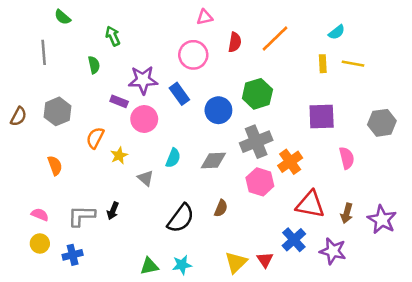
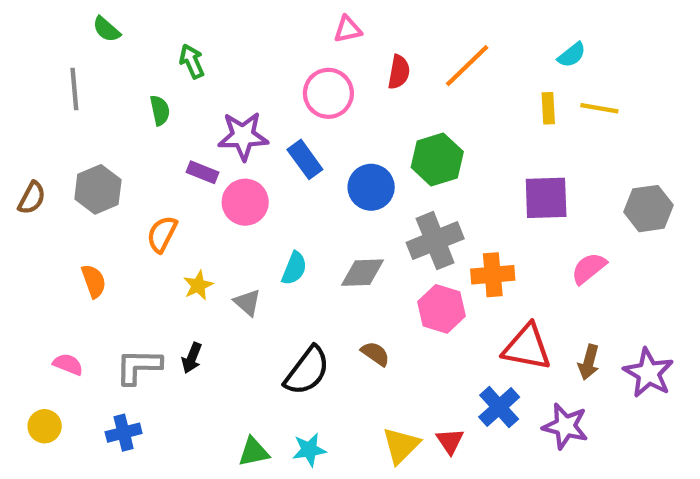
yellow star: (119, 155) -> (198, 285), moved
pink semicircle: (347, 158) -> (589, 268), turned -115
orange cross: (290, 162) -> (493, 275), turned 30
brown semicircle: (221, 208) -> (375, 354), turned -78
yellow circle: (40, 243) -> (45, 426), moved

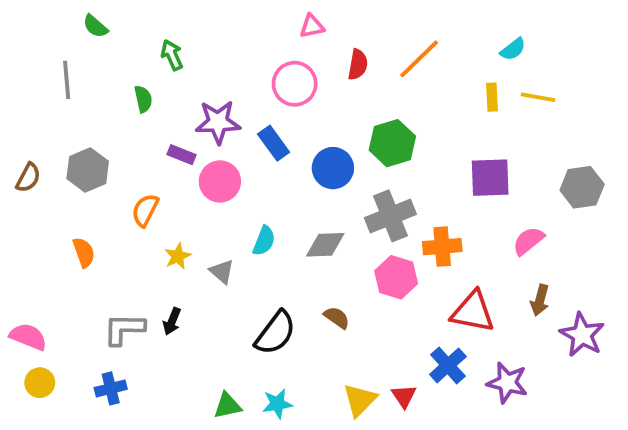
brown arrow: (589, 362) -> (540, 300), moved
pink semicircle: (68, 364) -> (28, 337), moved, size x1.4

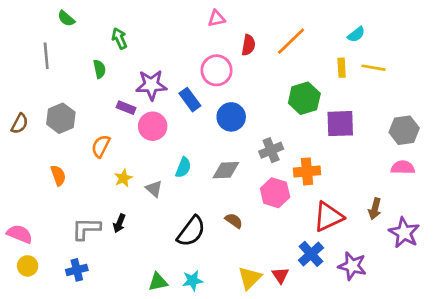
pink circle: (295, 84) -> (217, 70), moved
green hexagon: (392, 143) -> (304, 98), moved
gray cross: (390, 216) -> (271, 150), size x0.7
pink semicircle: (528, 241) -> (403, 167), moved, turned 40
red triangle: (473, 312) -> (328, 217), turned -36

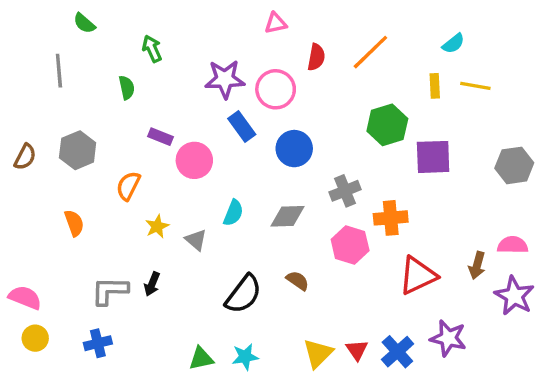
purple star: (151, 85) -> (225, 79), moved
pink semicircle: (403, 167) -> (513, 245), moved
blue cross: (311, 254) -> (397, 352), moved

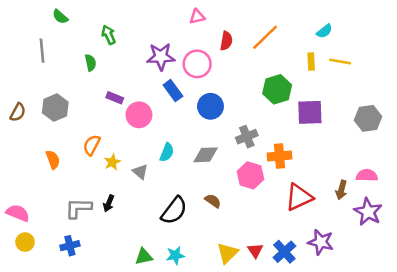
orange semicircle: (128, 186) -> (92, 145), moved

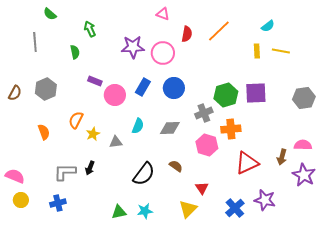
pink triangle: (197, 17) -> (163, 14), turned 32
green hexagon: (277, 89) -> (226, 95), moved
blue rectangle: (173, 91) -> (143, 87), moved, turned 66
gray triangle: (140, 172) -> (116, 142), turned -48
red triangle: (255, 251) -> (202, 188), moved

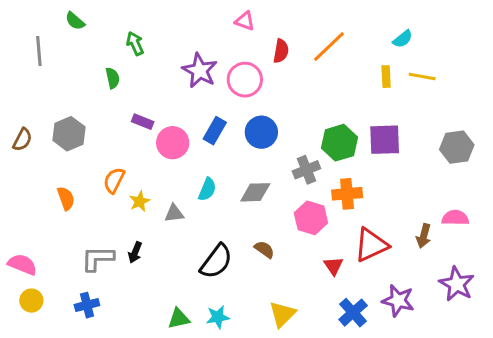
gray line: (35, 42) -> (39, 51), moved
purple star: (133, 47) -> (200, 71), turned 30
purple star: (304, 175) -> (457, 284), moved
red triangle: (202, 188) -> (333, 266), moved

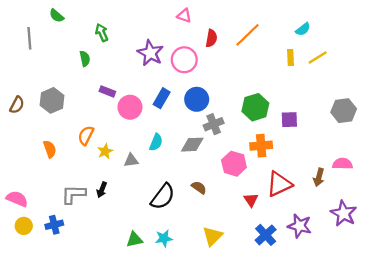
yellow line: (422, 77) -> (318, 57), turned -42
purple square: (385, 140) -> (289, 120), moved, size x0.7
gray cross: (306, 170) -> (214, 124), moved
blue cross: (87, 305) -> (54, 225), moved

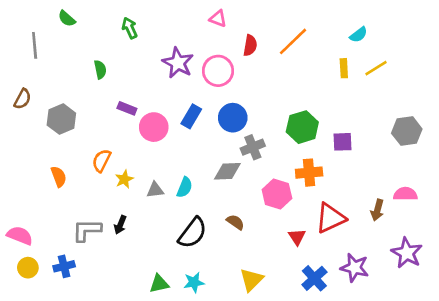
green arrow: (102, 33) -> (130, 28), moved
brown semicircle: (17, 105) -> (23, 99), moved
cyan semicircle: (156, 142) -> (185, 187), moved

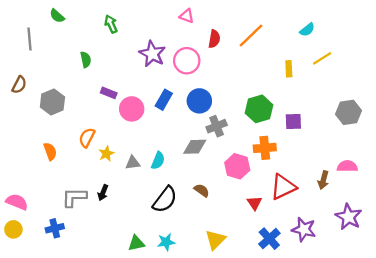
yellow rectangle: (344, 68) -> (289, 69), moved
yellow circle: (28, 268) -> (13, 229), moved

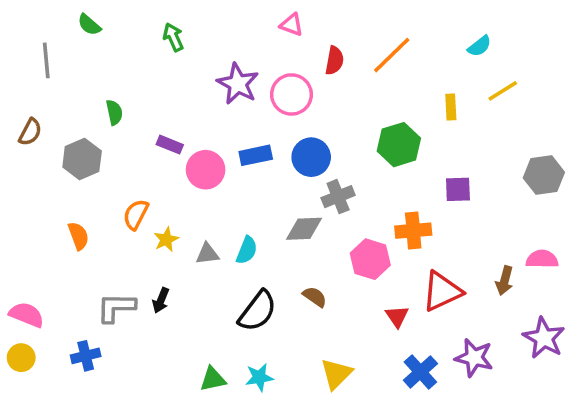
green semicircle: (86, 60) -> (114, 112), moved
blue rectangle: (164, 100) -> (256, 155), turned 48
green hexagon: (259, 109) -> (399, 145), moved

